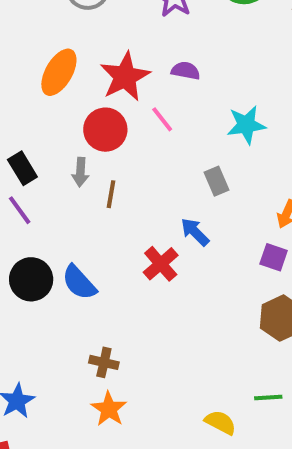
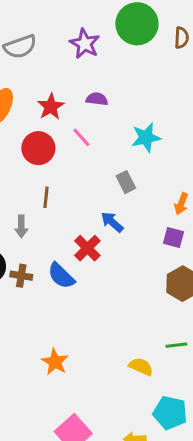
red star: (125, 77) -> (51, 107), size x0.7
gray arrow: (80, 172) -> (21, 226), moved
blue semicircle: (79, 282) -> (61, 276), moved
brown cross: (104, 362) -> (21, 276), moved

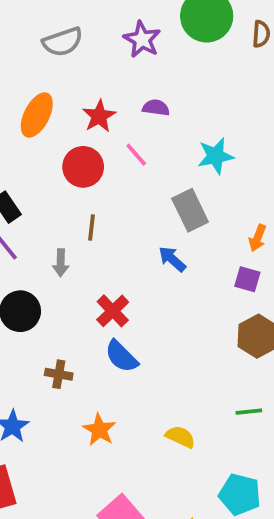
gray rectangle: (126, 182) -> (190, 210), size x1.5
red cross: (87, 248) -> (113, 311), moved
brown cross: (21, 276) -> (59, 374), moved
blue semicircle: (61, 276) -> (121, 356), moved
yellow semicircle: (141, 367) -> (180, 437), moved

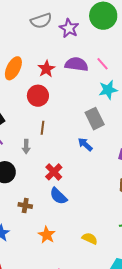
gray semicircle: (63, 42) -> (41, 21), moved
purple semicircle: (156, 108) -> (76, 64), size x1.6
pink line: (136, 155) -> (102, 64), moved

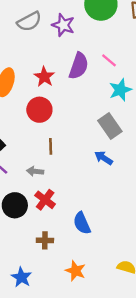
purple semicircle: (76, 64) -> (79, 66), turned 110
gray arrow: (26, 147) -> (35, 171), turned 104
red cross: (54, 172) -> (45, 200), moved
blue semicircle: (58, 196) -> (82, 223), turned 30

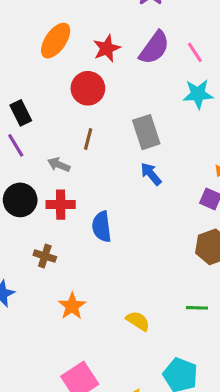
gray rectangle: (110, 126) -> (146, 132), moved
red cross: (45, 200) -> (61, 205), turned 36
blue semicircle: (82, 223) -> (102, 227), moved

